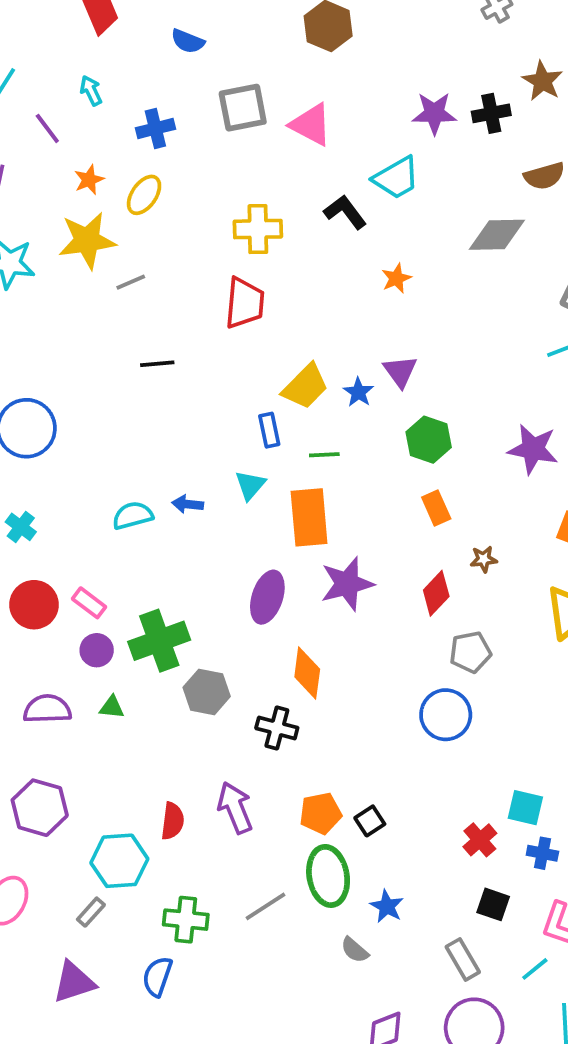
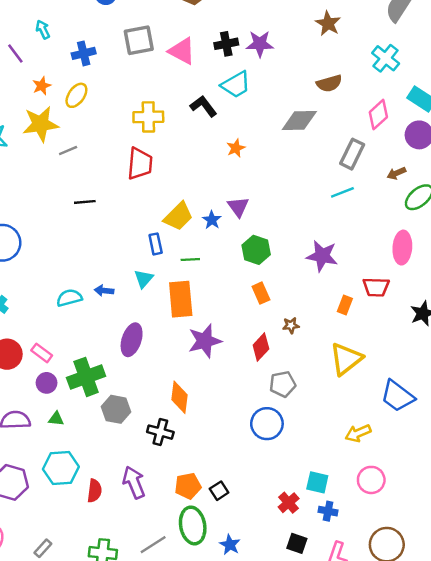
black cross: (491, 113) -> (226, 44), moved
purple ellipse: (267, 597) -> (132, 340), moved
cyan hexagon: (119, 861) -> (61, 468), moved

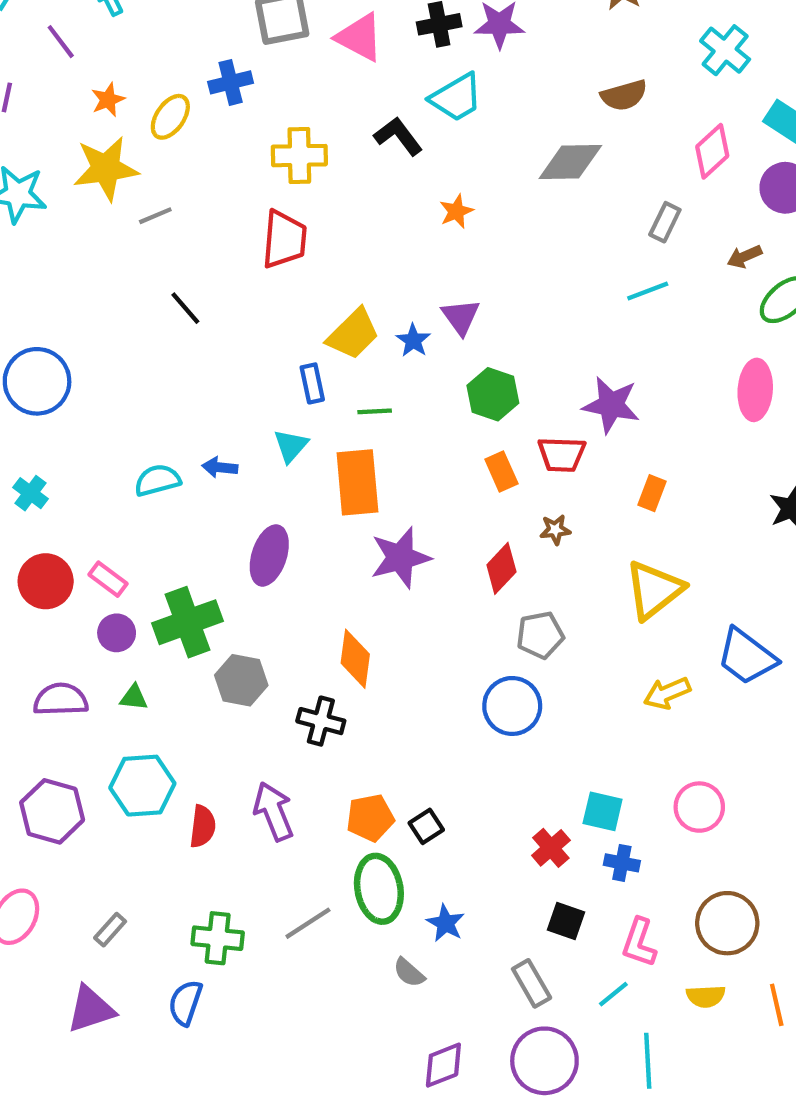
blue cross: (84, 53) -> (231, 82), moved
gray rectangle: (352, 154) -> (665, 222), size x0.7
black line: (85, 202) -> (185, 308), turned 54
red trapezoid: (376, 287) -> (562, 454), moved
yellow arrow: (358, 433) -> (667, 693), moved

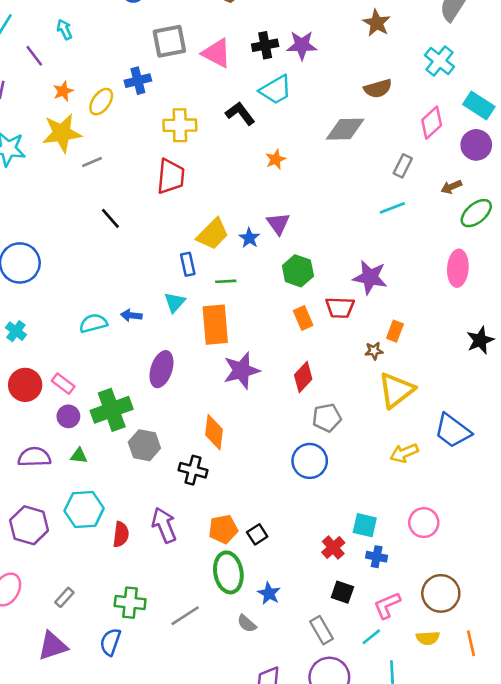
brown star: (555, 530) -> (374, 351), moved
gray line: (308, 923) -> (185, 616), moved
pink L-shape: (639, 943) -> (387, 605), turned 48

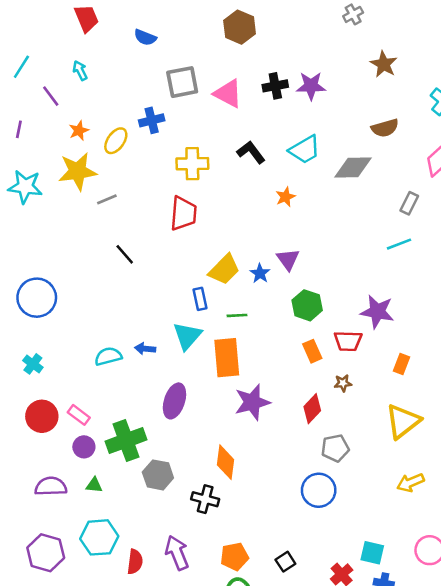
cyan trapezoid: (276, 90) -> (305, 150), moved
cyan triangle: (175, 302) -> (187, 336), size x1.4
brown star: (374, 351) -> (343, 383), moved
black square: (257, 534) -> (285, 562), moved

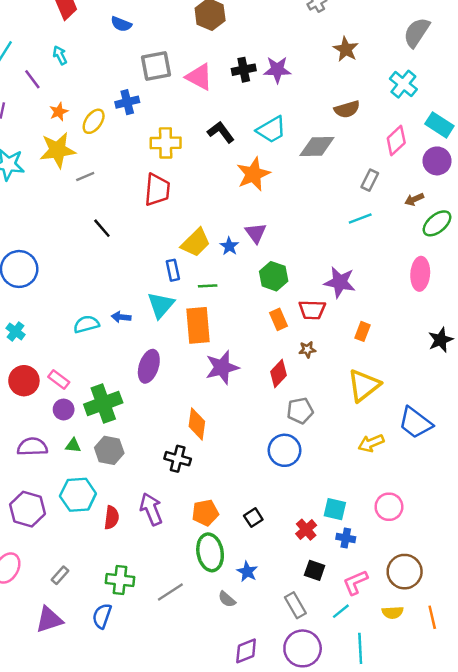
orange star: (285, 197) -> (253, 174), size x1.8
gray hexagon: (158, 475) -> (109, 450), moved

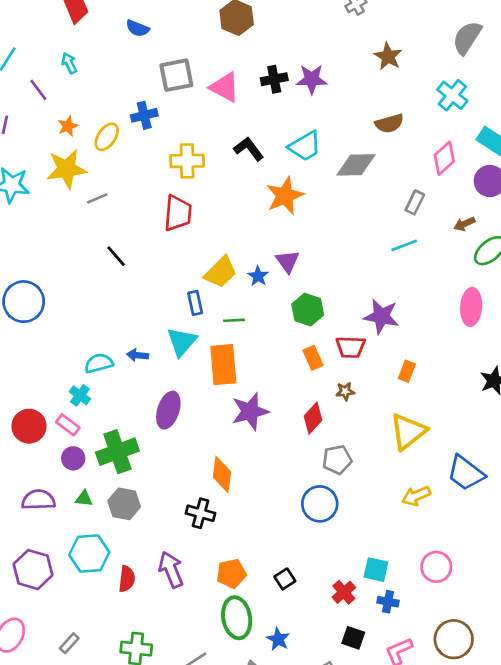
cyan cross: (16, 331) -> (80, 395), moved

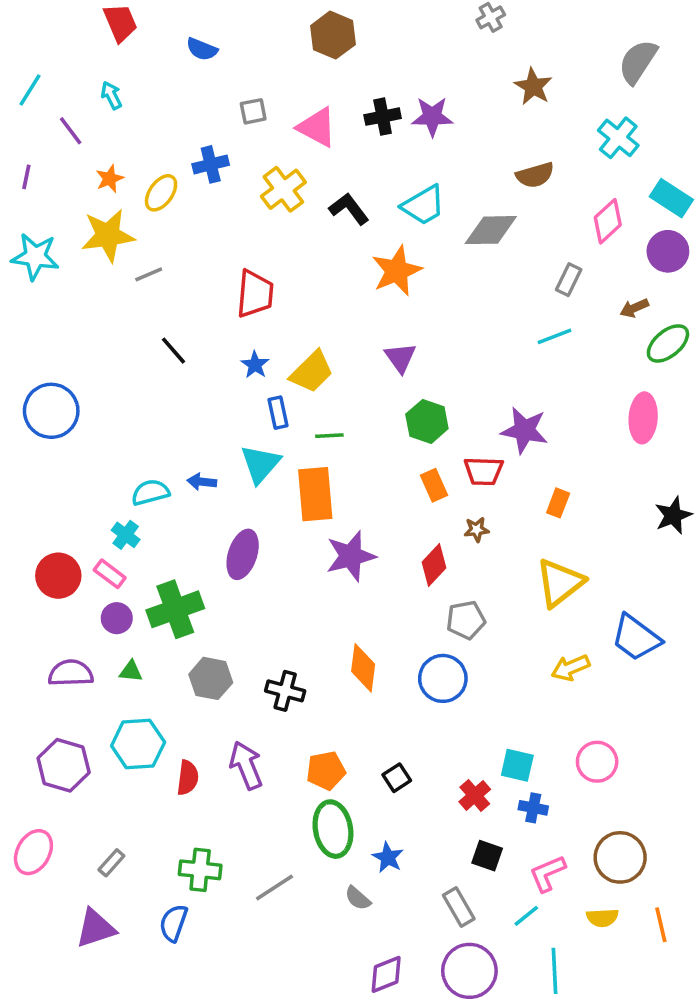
gray square: (176, 75) -> (253, 111), size x0.6
yellow cross: (187, 161) -> (283, 189), moved, turned -36
blue star: (258, 276) -> (255, 365), moved
orange diamond: (222, 474) -> (363, 668), moved
gray hexagon: (124, 504) -> (211, 678), moved

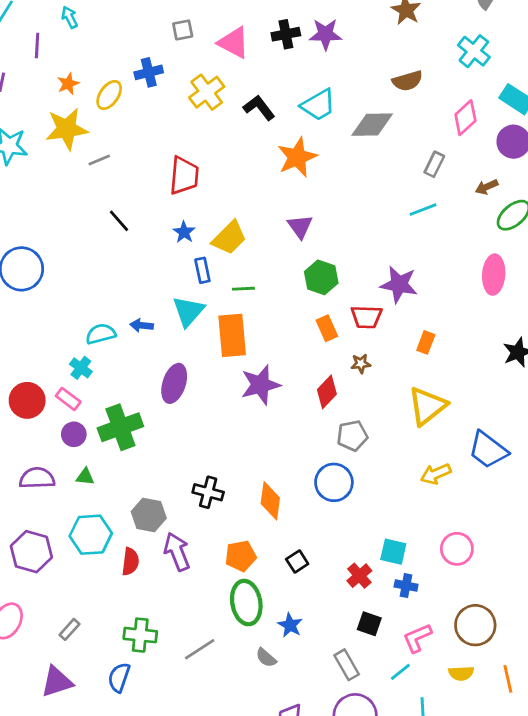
purple line: (71, 131) -> (37, 46), turned 40
orange diamond: (363, 668) -> (270, 501), moved
gray hexagon: (211, 678) -> (149, 515), moved

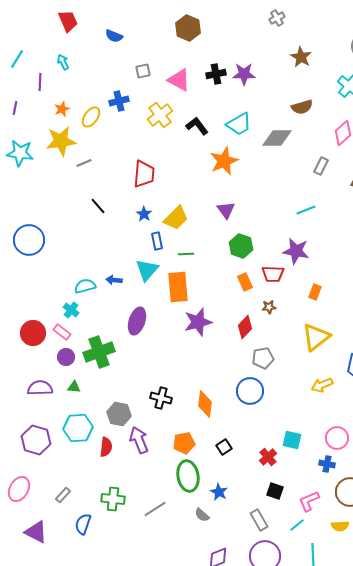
cyan line: (423, 210) -> (306, 210), moved
blue cross: (406, 586) -> (327, 464), moved
blue semicircle: (119, 677) -> (83, 524), moved
purple triangle: (57, 682) -> (36, 532), moved, turned 45

